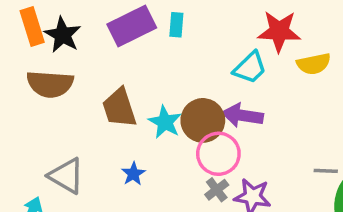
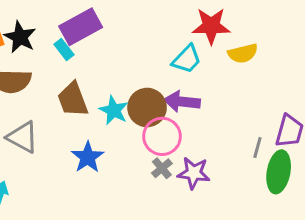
cyan rectangle: (176, 25) -> (64, 49), moved, turned -40
gray line: (326, 171) -> (257, 147), turned -75
blue star: (133, 174) -> (88, 157), size x1.5
gray triangle: (66, 176) -> (23, 137), moved

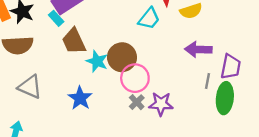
brown trapezoid: (73, 100) -> (74, 41), moved
purple arrow: (182, 102) -> (198, 49), moved

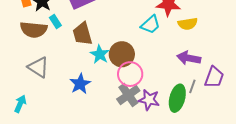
cyan rectangle: (56, 18) -> (55, 21), moved
green ellipse: (225, 98) -> (177, 98), moved
gray cross: (137, 102) -> (128, 95), size x1.6

